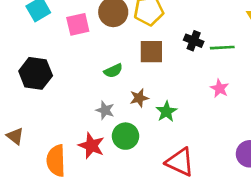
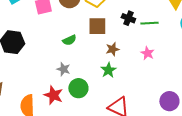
brown star: (139, 98) -> (112, 49), moved

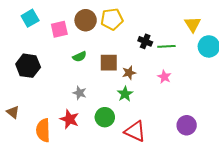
brown square: (97, 26) -> (109, 63), moved
green semicircle: (69, 40) -> (80, 57), moved
green circle: (78, 88) -> (105, 117), moved

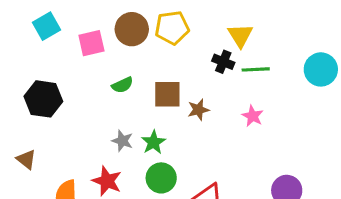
yellow triangle: (193, 24) -> (240, 35), moved
green star: (125, 94) -> (153, 142), moved
brown triangle: (13, 112) -> (26, 159), moved

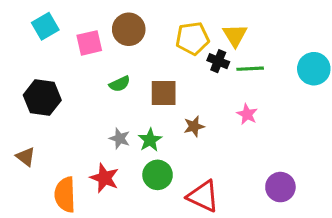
yellow pentagon: (172, 28) -> (192, 38), moved
brown star: (198, 110) -> (194, 126), moved

